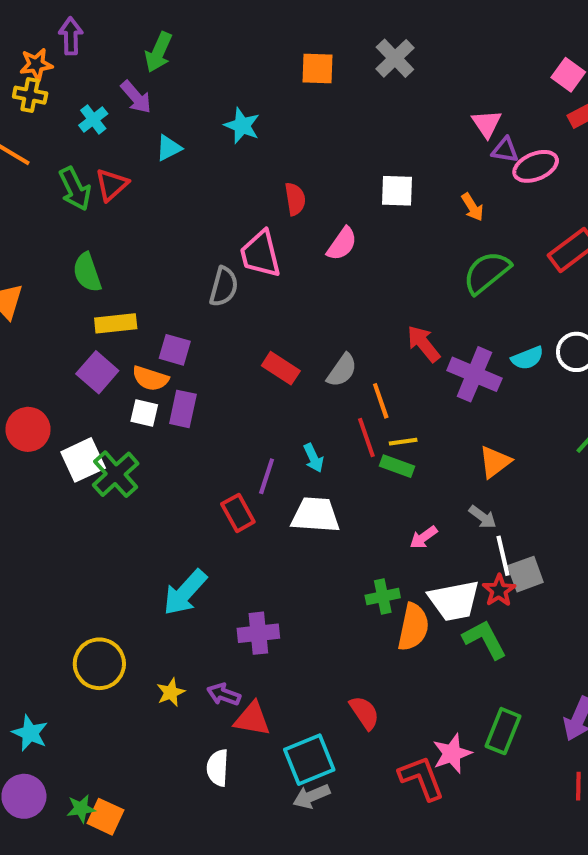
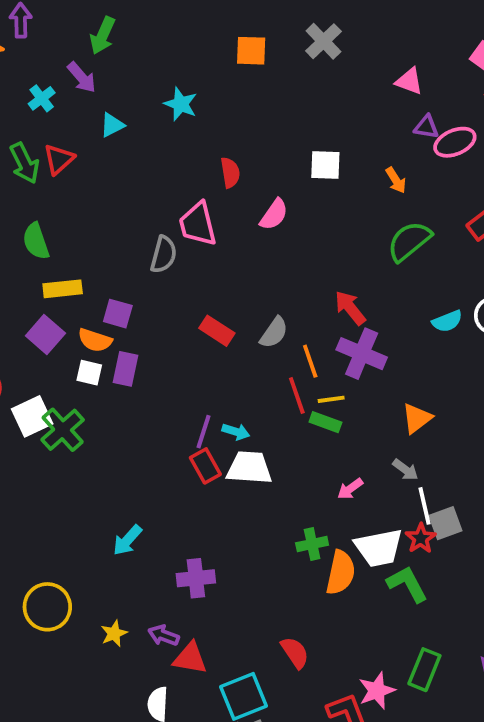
pink triangle: (487, 124) -> (409, 81), moved, turned -36
purple cross: (474, 374) -> (362, 354), moved
cyan arrow: (313, 458) -> (236, 432), moved, turned -48
red rectangle: (238, 513) -> (205, 466), moved
cyan arrow: (185, 592) -> (127, 540), size x0.7

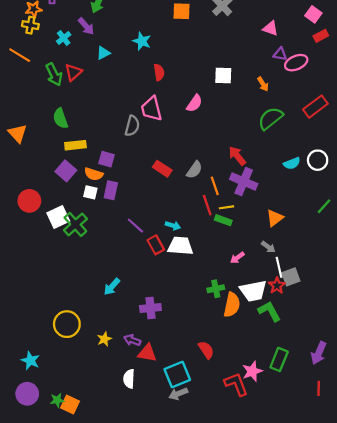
red semicircle: (230, 173) -> (159, 72), moved
purple line: (204, 432) -> (135, 226), moved, turned -66

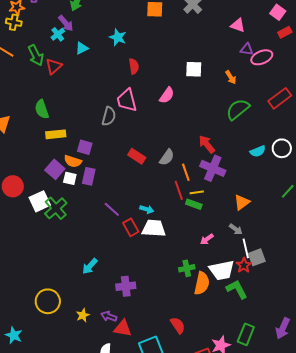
cyan cross: (64, 38) -> (58, 34), moved
green arrow: (54, 74) -> (36, 55), moved
purple square: (66, 171) -> (55, 169), moved

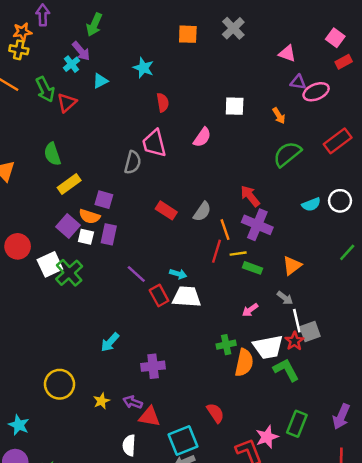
yellow rectangle: (56, 134) -> (69, 184), turned -30
red line: (179, 190) -> (217, 251), turned 36
green rectangle: (194, 204) -> (253, 268), moved

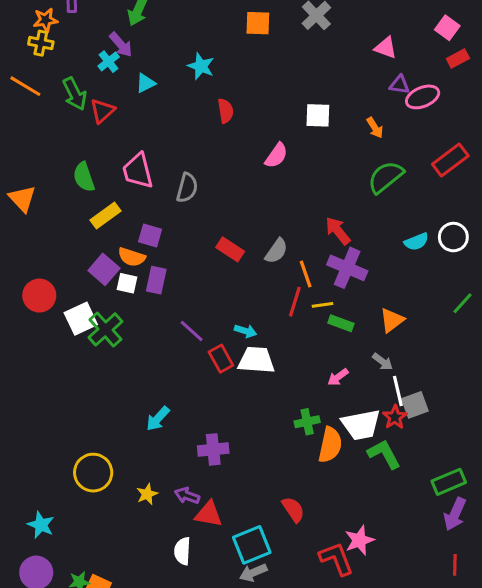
pink trapezoid: (154, 143) -> (138, 171), moved
green rectangle: (297, 424) -> (449, 482), moved, turned 45

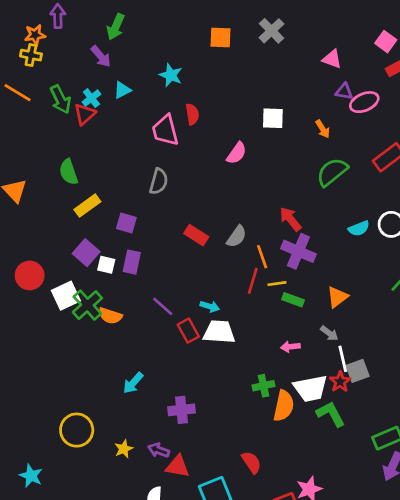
cyan cross: (109, 62) -> (91, 98), moved
pink trapezoid: (138, 171) -> (165, 130), moved
orange semicircle: (132, 257) -> (110, 316), moved
pink arrow: (338, 377) -> (290, 347), turned 30

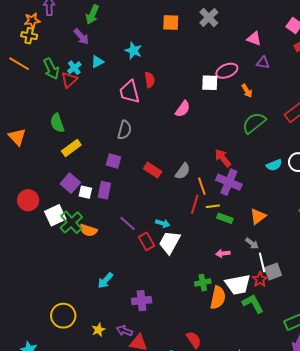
pink ellipse: (364, 102) -> (227, 71), moved
purple square: (126, 223) -> (113, 161), moved
white trapezoid: (219, 332) -> (170, 242), turned -65

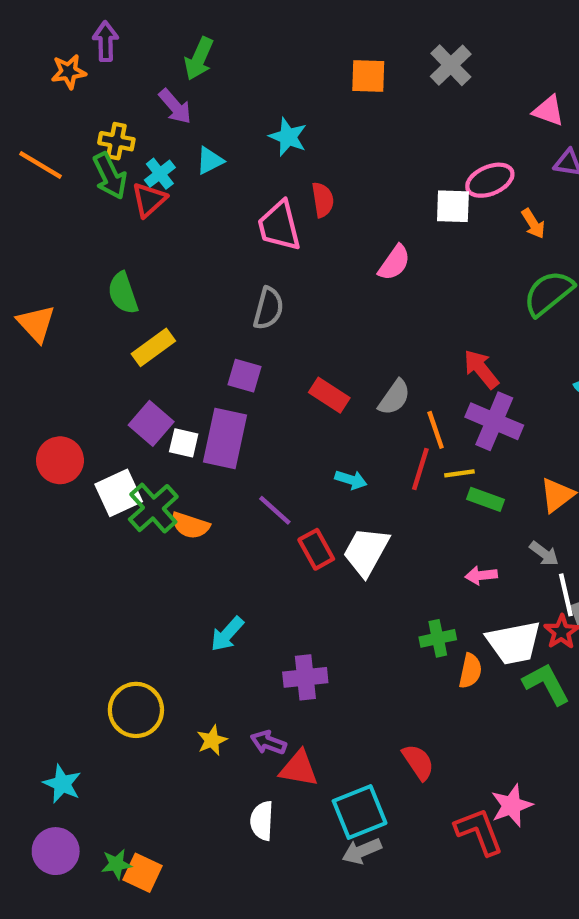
yellow cross: (29, 36) -> (116, 141), moved
purple rectangle: (104, 190) -> (225, 439), size x1.5
cyan arrow: (163, 223) -> (351, 480), moved
orange semicircle: (218, 298) -> (470, 671), size x0.7

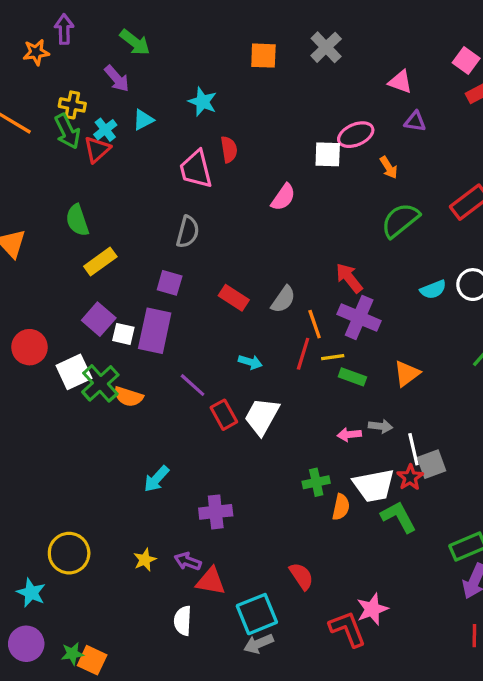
green arrow: (199, 59) -> (135, 42), turned -76
gray arrow: (544, 554) -> (380, 426), moved, turned -30
yellow circle: (136, 710) -> (69, 553), moved

